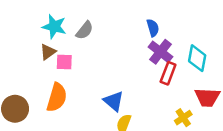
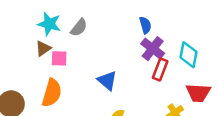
blue triangle: (114, 101) -> (107, 81), moved

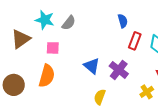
brown triangle: (43, 49) -> (21, 39), moved, size x1.5
purple cross: (153, 49) -> (119, 70), moved
red rectangle: (160, 69) -> (135, 41), moved

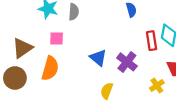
gray semicircle: (69, 23) -> (74, 12), turned -35
brown triangle: (21, 39) -> (22, 48), moved
red rectangle: (135, 41) -> (152, 41), moved, turned -30

